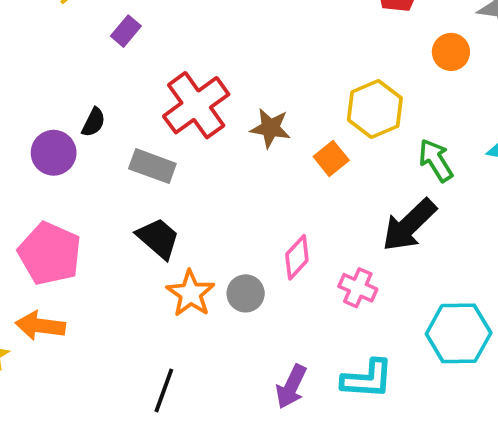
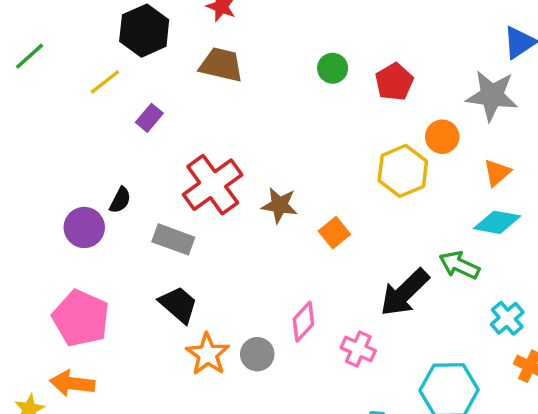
yellow hexagon: (375, 109) -> (403, 171), moved
green arrow: (436, 160) -> (459, 265), moved, turned -33

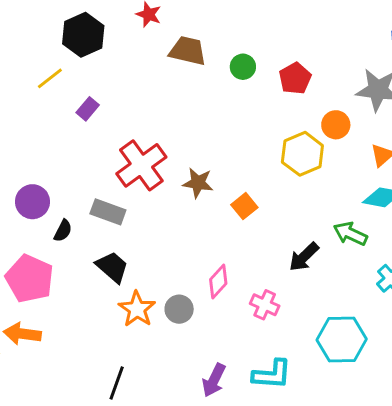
brown trapezoid: (221, 65) -> (188, 51), moved
black semicircle: (120, 200) -> (63, 231), moved
black arrow: (405, 293) -> (304, 257), size x0.7

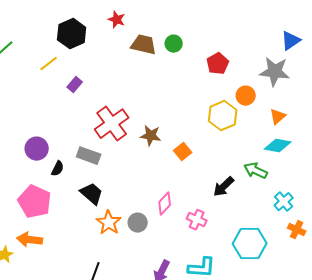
green circle: (243, 67) -> (174, 44), moved

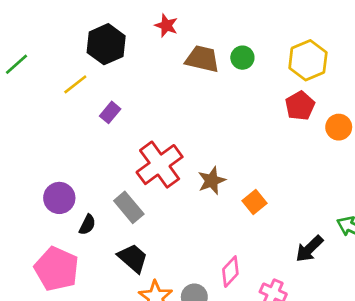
red pentagon: (218, 64) -> (300, 106), moved
yellow hexagon: (223, 116) -> (308, 60), moved
brown star: (151, 136) -> (212, 181), turned -30
gray rectangle: (89, 156) -> (129, 207), turned 30

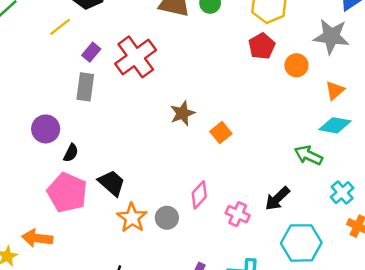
red cross: (160, 165) -> (136, 57), moved
gray rectangle: (129, 207) -> (85, 87), moved, turned 48
black arrow: (309, 249) -> (277, 199), moved
pink pentagon: (57, 269) -> (67, 193), moved

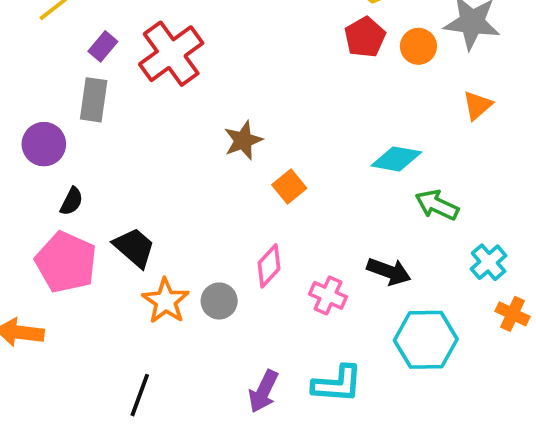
orange circle: (296, 65) -> (418, 46), moved
cyan diamond: (335, 125) -> (396, 159), moved
purple circle: (46, 129) -> (44, 144), moved
orange square: (221, 133) -> (289, 187), moved
black arrow: (277, 199) -> (389, 271), turned -116

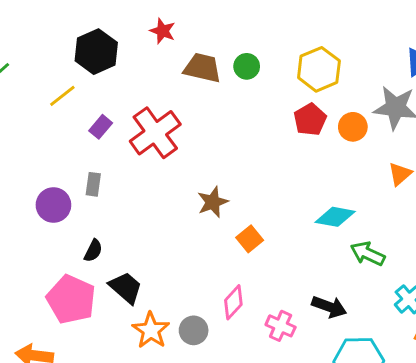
gray rectangle: (94, 100) -> (93, 184), moved, size x0.7
black semicircle: (72, 201) -> (93, 251), moved

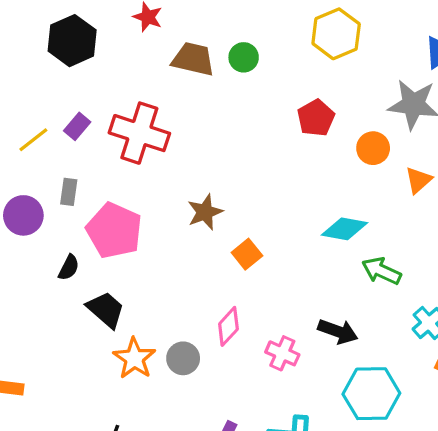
yellow hexagon: (319, 69) -> (336, 34), moved
yellow line: (62, 96) -> (33, 140), moved
orange circle: (353, 127) -> (373, 148), moved
red cross: (155, 133) -> (139, 133), turned -36
pink pentagon: (71, 299) -> (114, 231), moved

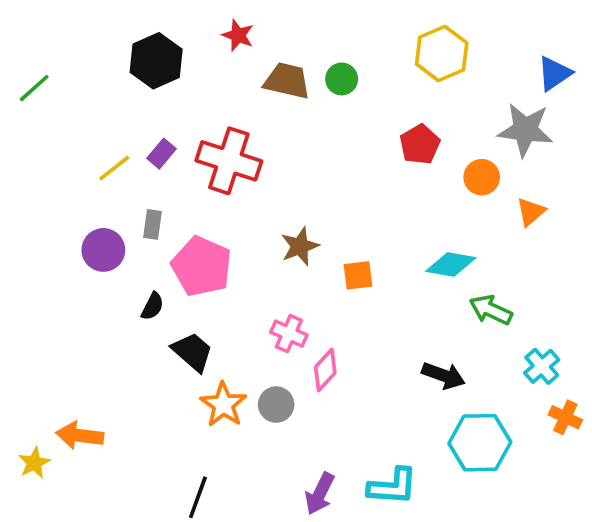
orange square: (247, 254) -> (358, 275), moved, turned 32
pink cross: (282, 353) -> (289, 334), moved

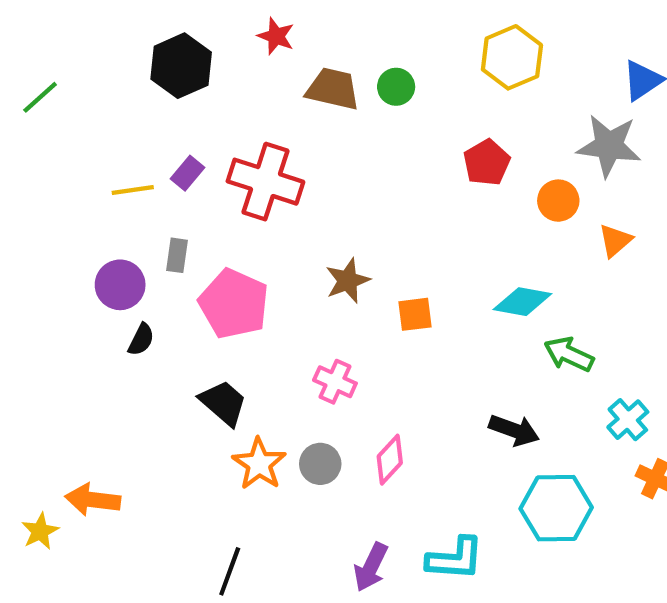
yellow line: (114, 168) -> (133, 190), turned 30
black semicircle: (152, 306) -> (141, 340), moved
pink diamond: (325, 370) -> (390, 460), moved

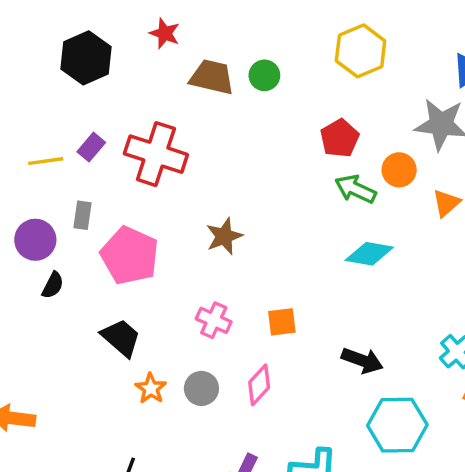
orange square: (415, 314) -> (282, 322), moved
green arrow: (569, 354) -> (355, 189), moved
orange star: (259, 464) -> (151, 388), size x0.7

